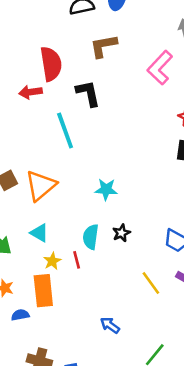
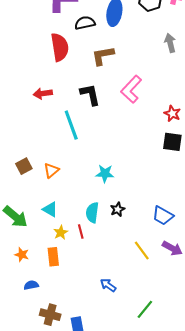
red semicircle: (51, 64) -> (60, 47), moved
pink L-shape: (160, 68) -> (131, 89), moved
orange triangle: (41, 186) -> (51, 170), size x0.6
orange rectangle: (43, 291) -> (53, 257), size x0.7
blue semicircle: (20, 315) -> (31, 285), moved

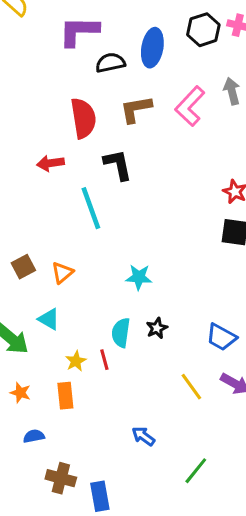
red semicircle: (60, 47) -> (83, 118), moved
pink L-shape: (131, 89) -> (190, 106), moved
cyan triangle: (50, 209) -> (49, 319), moved

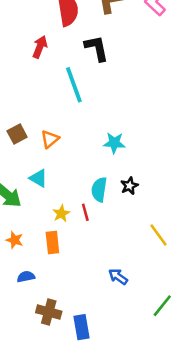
red arrow: (50, 163) -> (40, 47), turned 120

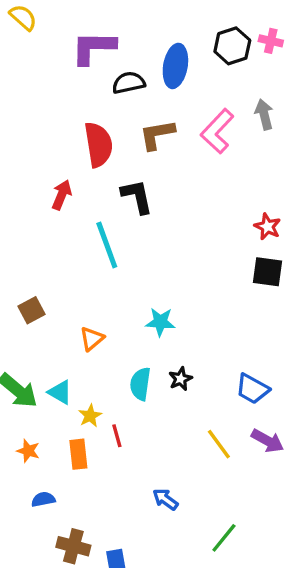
orange triangle: (50, 139) -> (92, 339), moved
cyan triangle: (39, 178) -> (60, 392), moved
red line: (85, 212) -> (117, 436), moved

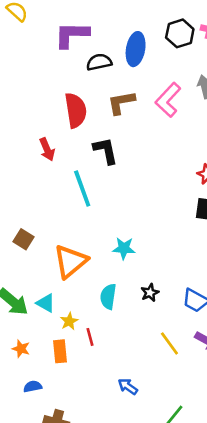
red arrow: (62, 195) -> (47, 149), turned 135
brown square: (32, 310) -> (24, 239), turned -30
orange triangle: (92, 339) -> (70, 261), size x1.8
black star: (180, 379) -> (150, 293), moved

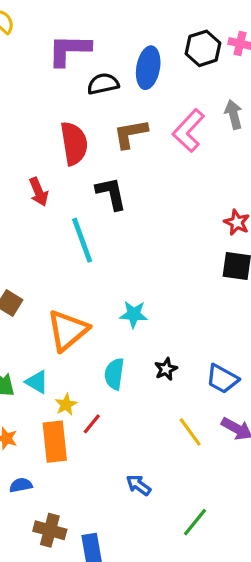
red line: (90, 337) -> (92, 424), turned 54
orange rectangle: (60, 351) -> (55, 442), size x1.4

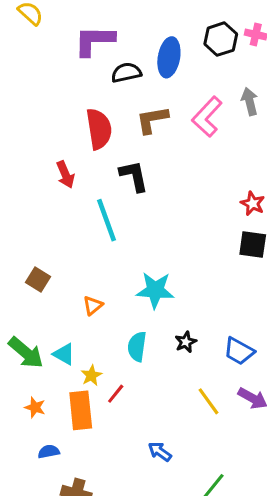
cyan star: (134, 314) -> (155, 290), size x1.4
orange triangle: (68, 330) -> (93, 305), size x0.5

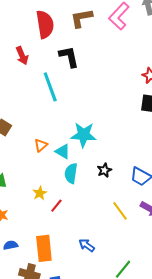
cyan triangle: (64, 354) -> (63, 151), moved
orange rectangle: (81, 410) -> (44, 248), moved

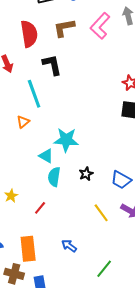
orange triangle: (41, 145) -> (23, 122), moved
yellow star: (40, 193) -> (11, 196), moved

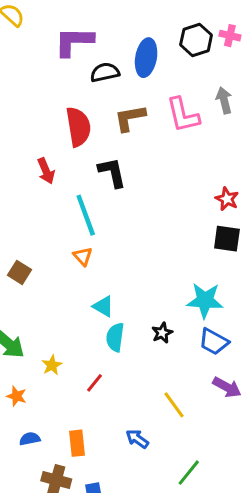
pink L-shape: (100, 26) -> (183, 115), turned -56
orange triangle: (23, 122) -> (83, 256), moved, turned -32
cyan star: (66, 140) -> (205, 300), moved
yellow line: (101, 213) -> (174, 405), moved
orange rectangle: (28, 249) -> (77, 443), size x0.7

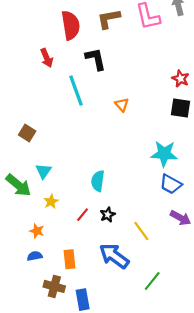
orange triangle: (83, 256) -> (122, 105), moved
cyan triangle: (103, 306) -> (43, 171), moved, turned 35
black star: (162, 333) -> (108, 215), moved
orange star: (17, 396) -> (37, 231), moved
blue arrow: (137, 439) -> (114, 256), size x1.8

